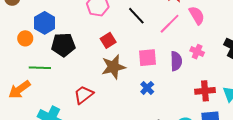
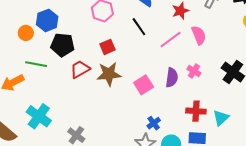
pink square: (148, 58) -> (144, 85), moved, turned -36
blue cross: (147, 88) -> (154, 123), moved
red trapezoid: (84, 95) -> (80, 69), moved

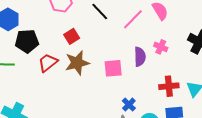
pink square: (144, 85) -> (113, 68), turned 36

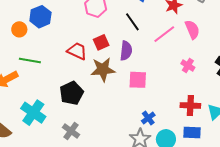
black pentagon: (27, 41) -> (72, 93), moved, turned -30
purple semicircle: (140, 57) -> (126, 51), moved
red trapezoid: (48, 63) -> (77, 51), moved, turned 55

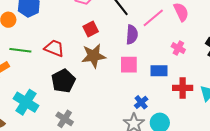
red trapezoid: (77, 51) -> (54, 48), moved
purple semicircle: (126, 51) -> (132, 35), moved
blue rectangle: (192, 133) -> (159, 71), moved

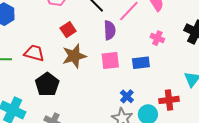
red cross: (183, 88) -> (169, 100), moved

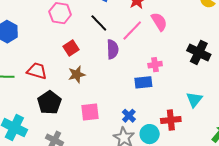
pink cross: (157, 38) -> (155, 65), moved, turned -32
brown star: (74, 56) -> (77, 74), size x0.7
pink square: (110, 60) -> (90, 112), moved

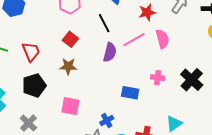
red square: (71, 48) -> (70, 39), turned -35
pink cross: (155, 65) -> (158, 78), moved
red trapezoid: (37, 71) -> (31, 52), turned 35

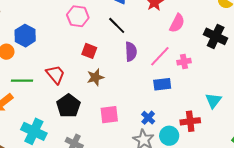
pink semicircle: (162, 39) -> (177, 23), turned 60
pink line: (134, 40) -> (160, 56), moved
black cross: (192, 80) -> (216, 36), moved

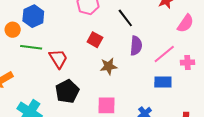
brown star: (95, 77) -> (109, 66), moved
green line: (22, 81) -> (31, 47), moved

